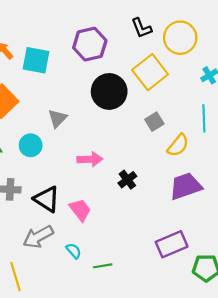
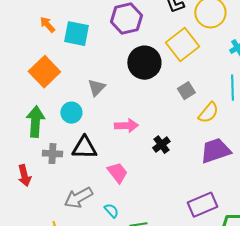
black triangle: (47, 199) -> (84, 148), moved, turned -32

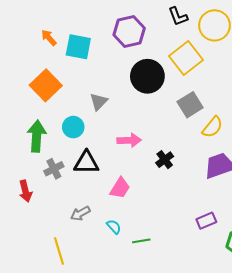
gray square: (186, 91) -> (190, 105), size x1.4
gray cross: (52, 154) -> (54, 169), turned -30
pink trapezoid: (117, 173) -> (120, 188), turned 70
gray arrow: (78, 198) -> (80, 213), size x0.7
purple rectangle: (202, 205) -> (206, 221), size x0.7

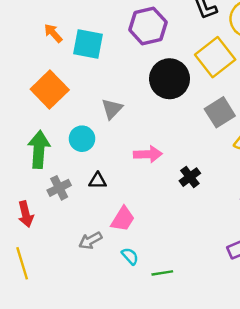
black triangle: (86, 163) -> (98, 181), size x0.6
pink trapezoid: (120, 188) -> (123, 219), moved
yellow line: (59, 251) -> (22, 263), moved

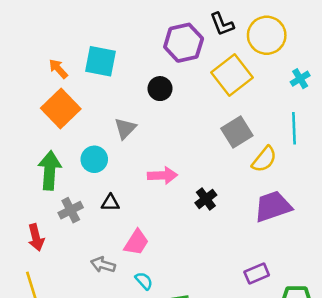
purple hexagon: (148, 26) -> (184, 43), moved
orange arrow: (53, 33) -> (58, 69), moved
black circle: (170, 79) -> (160, 89), moved, size x0.6
gray arrow: (90, 241) -> (103, 265), turned 45

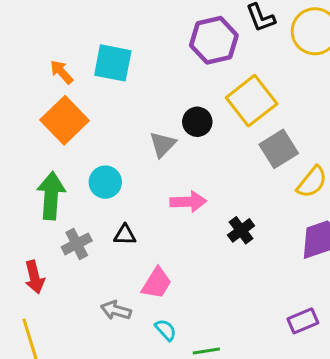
yellow square: (232, 75) -> (252, 101), moved
black circle: (160, 89) -> (197, 122), moved
gray triangle: (125, 128) -> (163, 144), moved

